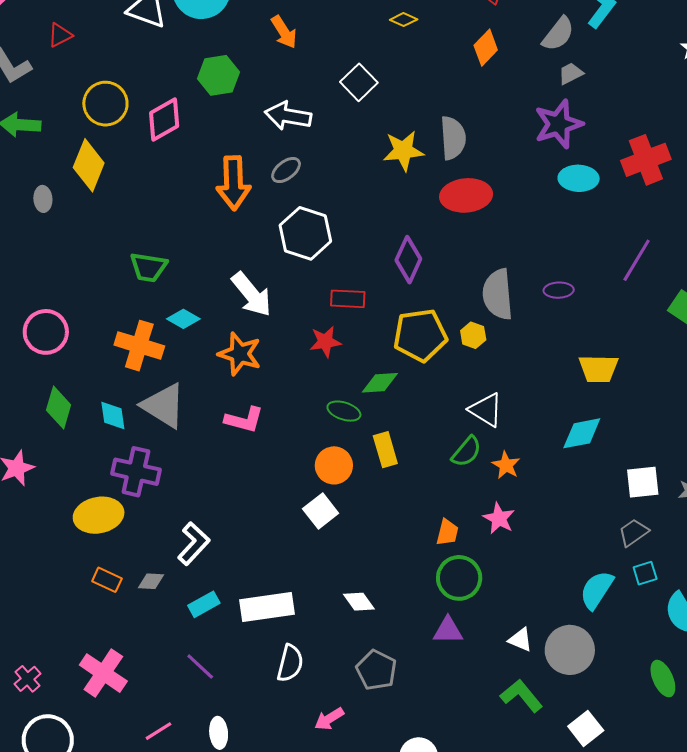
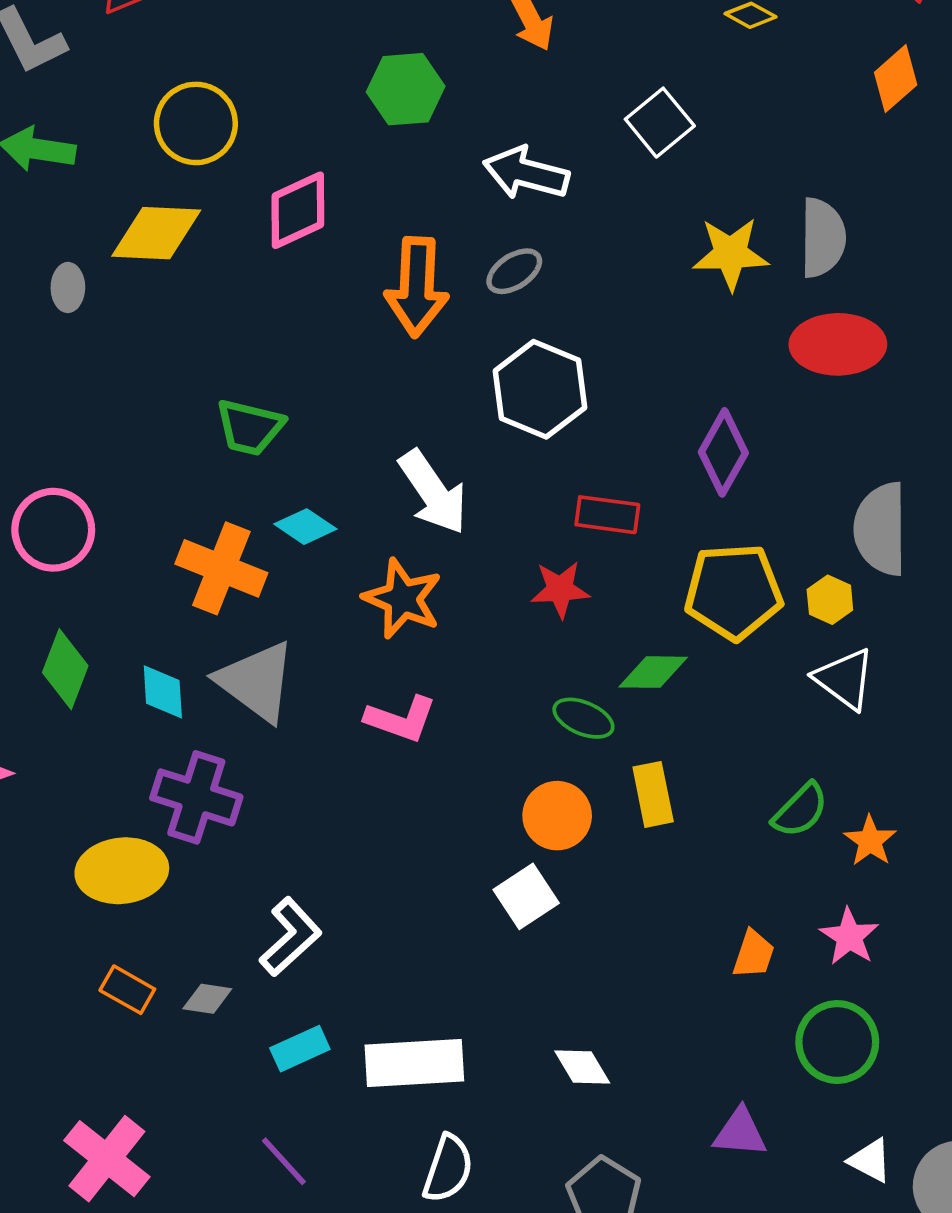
pink diamond: (164, 119) -> (298, 210), moved
yellow diamond: (89, 165) -> (156, 233), turned 66
white triangle: (486, 410) -> (845, 679), moved
green circle: (459, 578) -> (837, 1042), moved

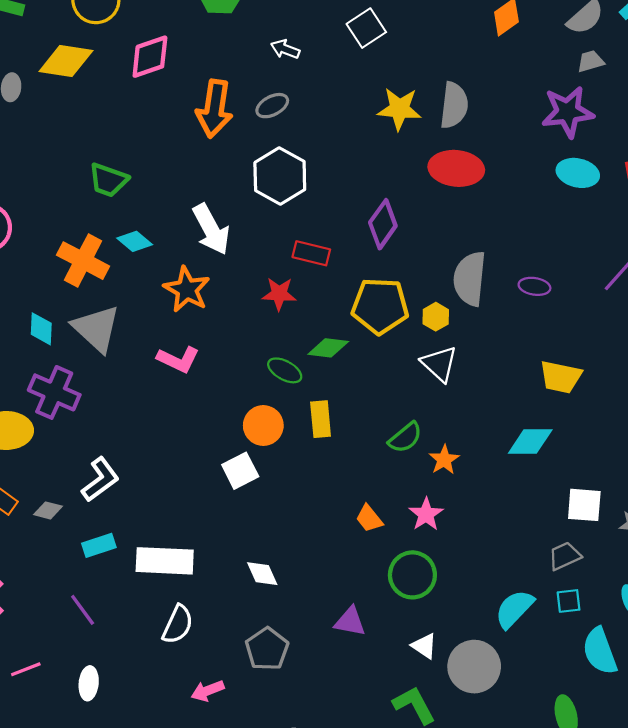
white arrow: (526, 173) -> (285, 49), size x0.6
orange trapezoid: (754, 954) -> (369, 519), turned 116

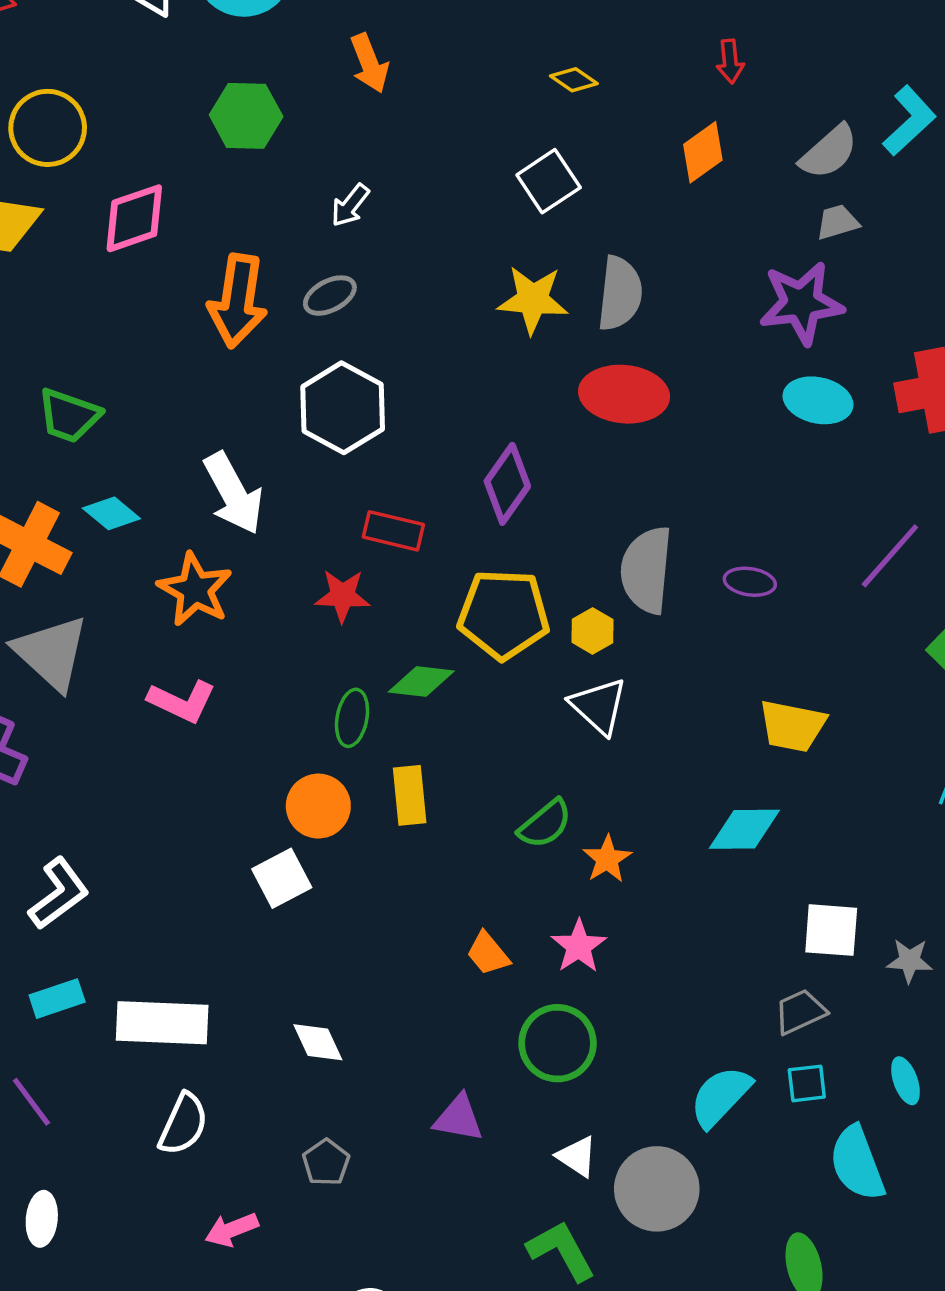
white square: (366, 28) -> (549, 181), moved
white arrow: (285, 49) -> (350, 205), turned -72
green ellipse: (285, 370) -> (352, 718), turned 72
gray pentagon: (267, 649) -> (326, 1162), size x0.7

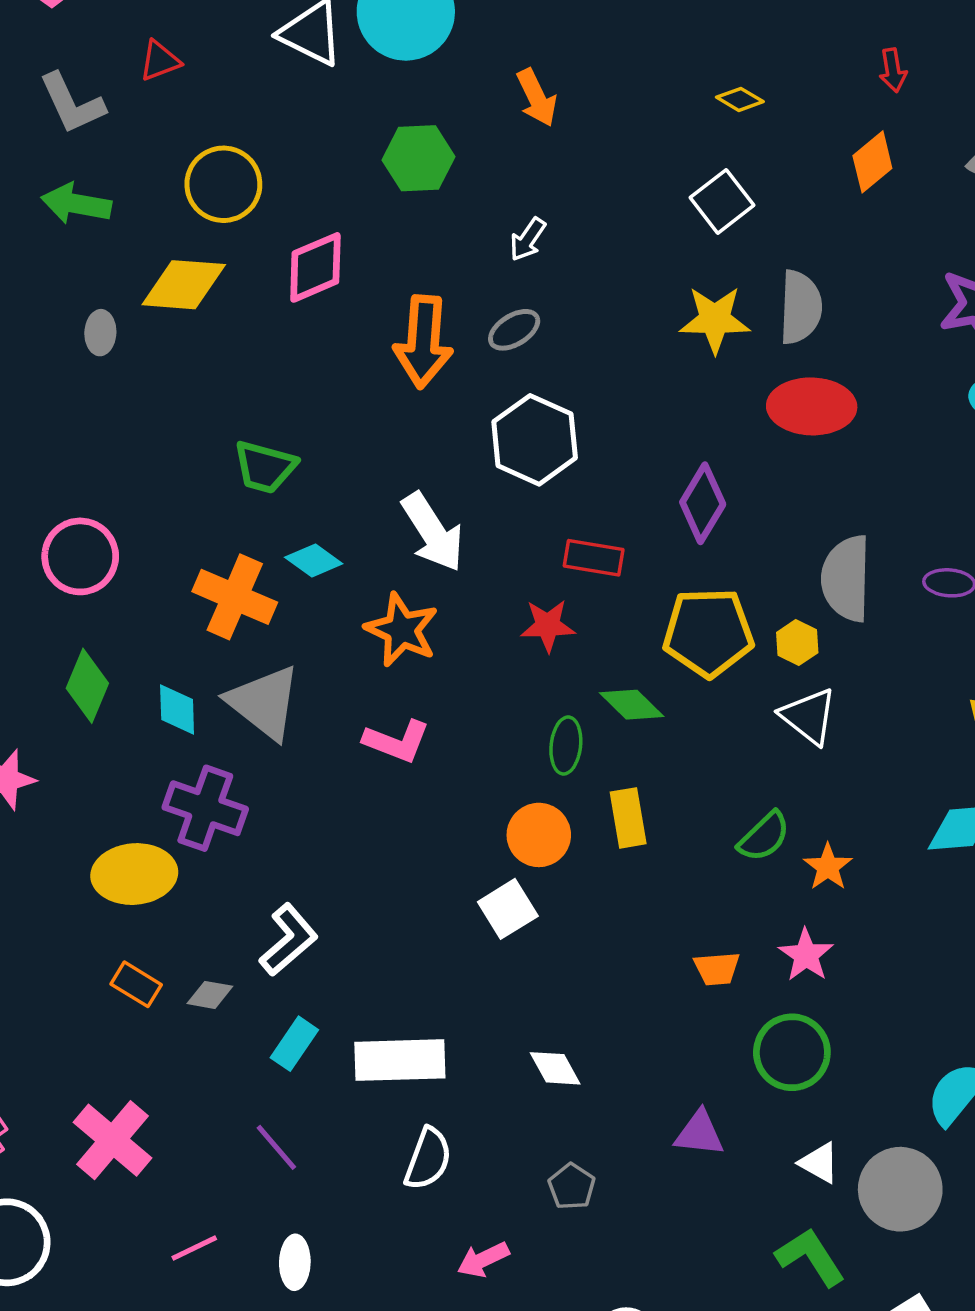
green diamond: (421, 682) -> (632, 705), turned 42
orange trapezoid: (488, 954) -> (717, 969), turned -51
cyan rectangle: (57, 999) -> (294, 1044), turned -33

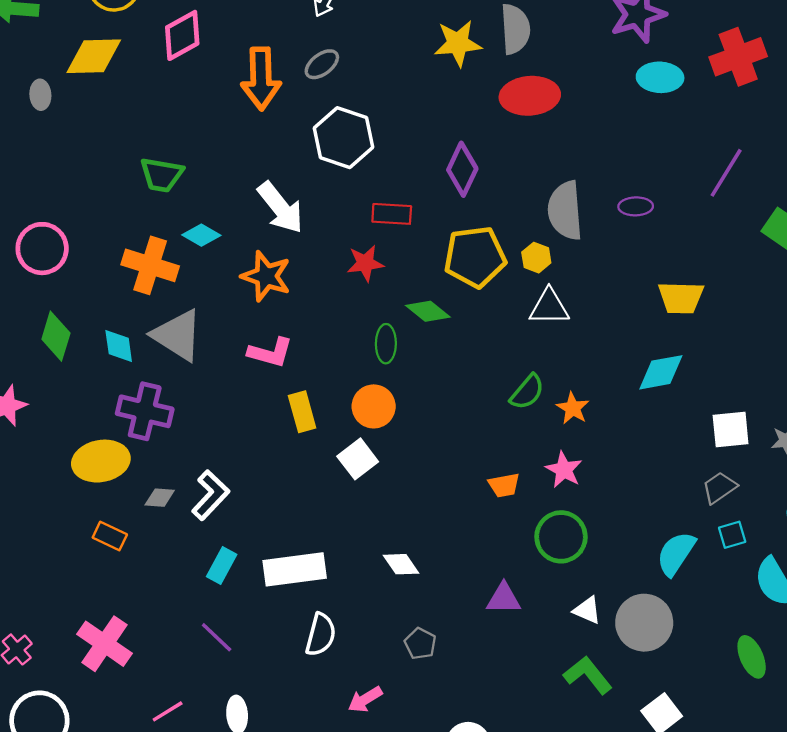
white triangle: (809, 716) -> (549, 307), turned -33
yellow rectangle: (628, 818) -> (302, 412), moved
gray diamond: (210, 995) -> (160, 498), moved

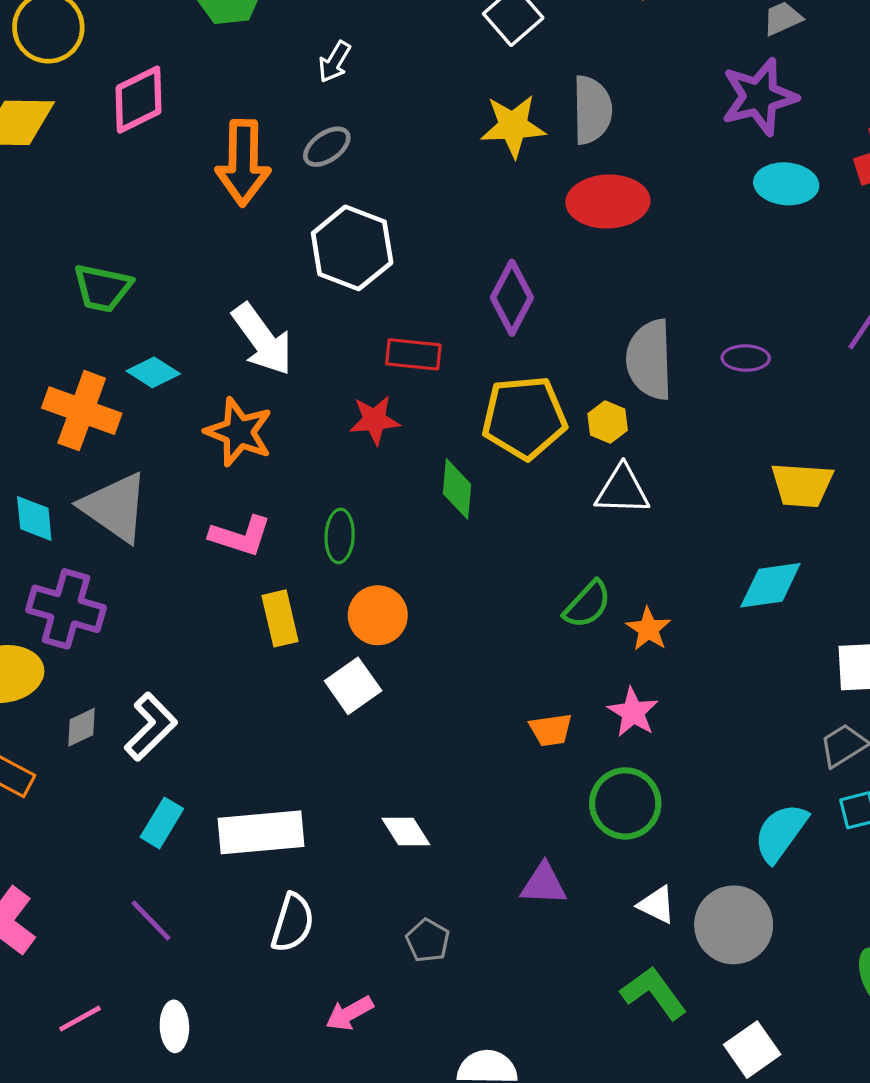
green diamond: (428, 311) -> (457, 489), turned 54
green ellipse: (386, 344) -> (340, 536), moved
gray diamond: (160, 498) -> (81, 727), turned -32

